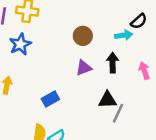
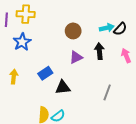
black semicircle: (139, 21) -> (120, 29), moved
blue rectangle: (50, 99) -> (45, 73), moved
black triangle: (107, 100) -> (63, 87), moved

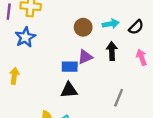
cyan arrow: (107, 28) -> (111, 24), moved
blue rectangle: (45, 73) -> (70, 67), moved, turned 32

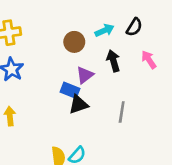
blue rectangle: (70, 67) -> (70, 90), turned 35
black triangle: (69, 90) -> (78, 104), moved
gray line: (119, 98) -> (122, 112), moved

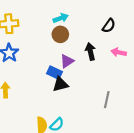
cyan arrow: (105, 30) -> (61, 18), moved
pink arrow: (149, 60) -> (119, 52), turned -48
gray line: (122, 112) -> (107, 100), moved

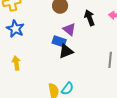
purple triangle: (67, 61) -> (69, 29), turned -40

